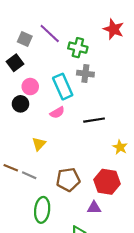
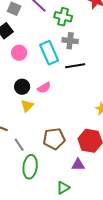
black circle: (20, 104) -> (22, 87), moved
pink semicircle: (57, 113) -> (44, 88), moved
black line: (94, 120) -> (75, 66), moved
gray line: (29, 175) -> (19, 145), moved, turned 32

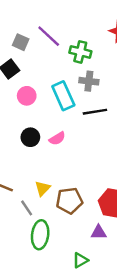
yellow triangle: (27, 106) -> (43, 188), moved

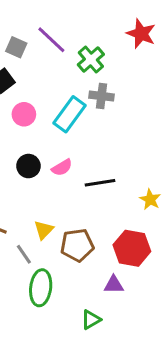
green cross: (80, 52) -> (91, 60), turned 35
cyan rectangle: (63, 96) -> (70, 114), turned 60
black line: (95, 112) -> (100, 183), moved

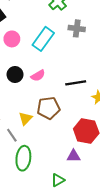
gray cross: (102, 96) -> (77, 28), moved
black line: (100, 183) -> (76, 83), moved
brown pentagon: (77, 245) -> (48, 108), moved

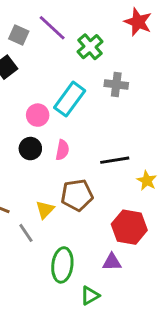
pink circle: (12, 39) -> (38, 115), moved
pink semicircle: (38, 76) -> (62, 150), turned -48
green ellipse: (23, 158) -> (62, 265), moved

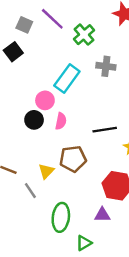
pink circle: (38, 115) -> (45, 100), moved

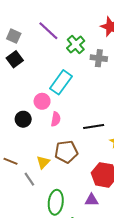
gray square: (24, 25) -> (14, 36), moved
gray cross: (106, 66) -> (99, 58), moved
black circle: (34, 120) -> (23, 119), moved

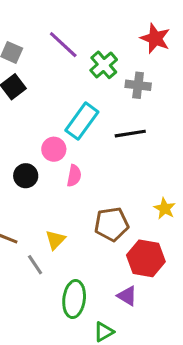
black line: (94, 127) -> (130, 134), moved
brown pentagon: (66, 152) -> (112, 224), moved
purple triangle: (91, 200) -> (127, 296), turned 32

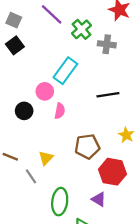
black line: (130, 134) -> (108, 95), moved

